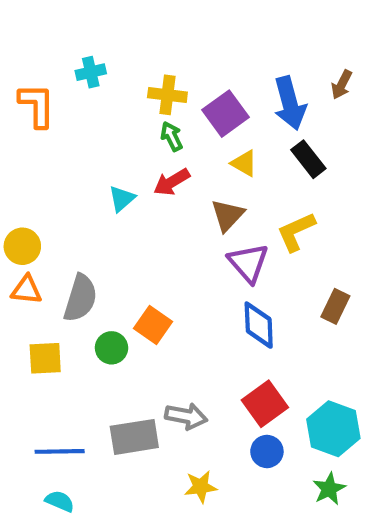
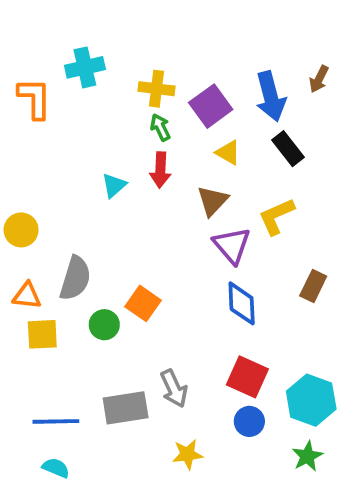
cyan cross: (91, 72) -> (85, 67), size x1.4
red arrow: (172, 182) -> (160, 170), turned -56
orange triangle: (26, 290) -> (27, 296), moved
red square: (265, 404) -> (247, 377), turned -30
gray arrow: (186, 416) -> (174, 389), turned 54

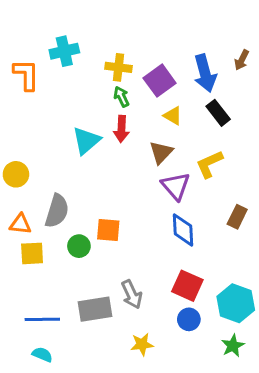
cyan triangle: (114, 185) -> (86, 141), size x1.5
orange square: (143, 303) -> (108, 230), turned -30

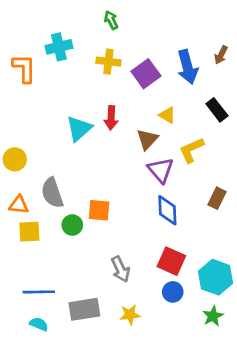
green arrow: (121, 97) -> (111, 20), moved
black rectangle: (218, 113) -> (217, 110), moved
yellow triangle: (173, 116) -> (167, 115), moved
gray semicircle: (57, 211) -> (52, 193), turned 144
gray rectangle: (95, 309) -> (84, 309), moved

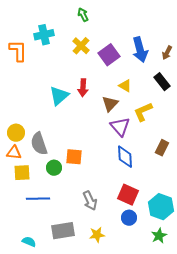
brown arrow: (221, 55) -> (167, 53), moved
yellow cross: (108, 62) -> (81, 46), turned 36
yellow circle: (15, 159) -> (16, 133), moved
blue line: (39, 292) -> (38, 199), moved

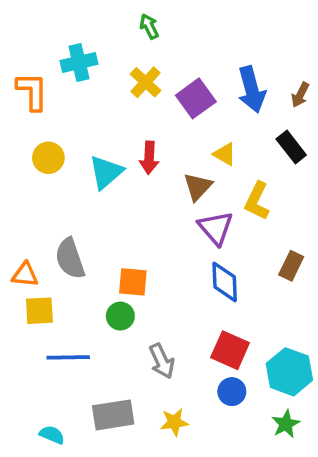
yellow L-shape: (143, 112) -> (257, 201), turned -40
yellow circle: (16, 133) -> (48, 158), moved
green circle: (54, 168) -> (120, 316), moved

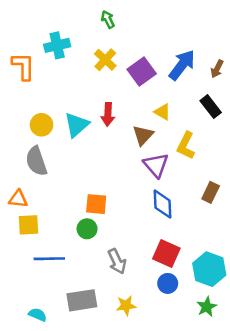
blue arrow: (252, 89) -> (182, 65), turned -128
yellow circle: (48, 158) -> (42, 125), moved
gray semicircle: (70, 258) -> (36, 161), moved

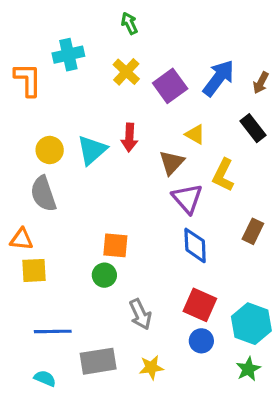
blue line: (49, 259) -> (53, 331), moved

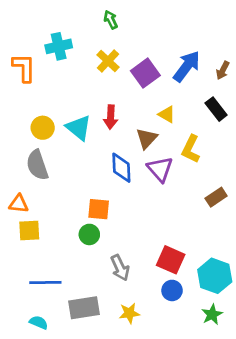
cyan triangle: (92, 150) -> (79, 128), turned -40
brown rectangle: (253, 231) -> (216, 197), turned 30
blue diamond: (195, 245) -> (121, 168), moved

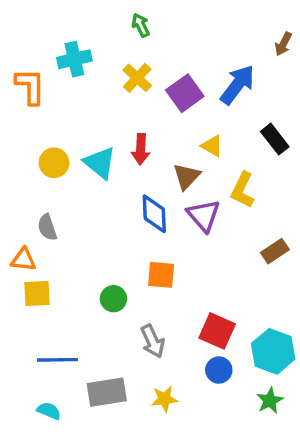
brown arrow: (223, 70) -> (283, 44), moved
gray semicircle: (37, 165) -> (47, 227), moved, size x0.7
orange square: (99, 209) -> (161, 275), moved

